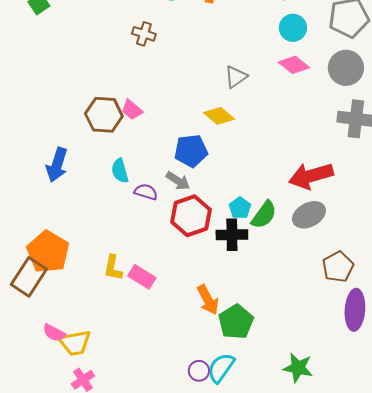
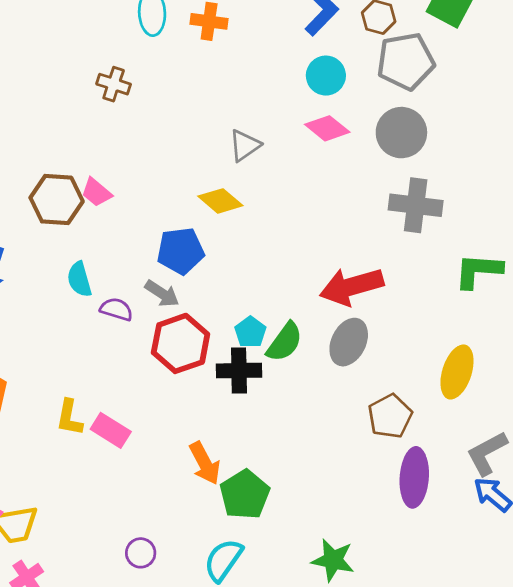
gray ellipse: (309, 215) -> (349, 342), turned -36
purple circle: (199, 371) -> (141, 553), moved

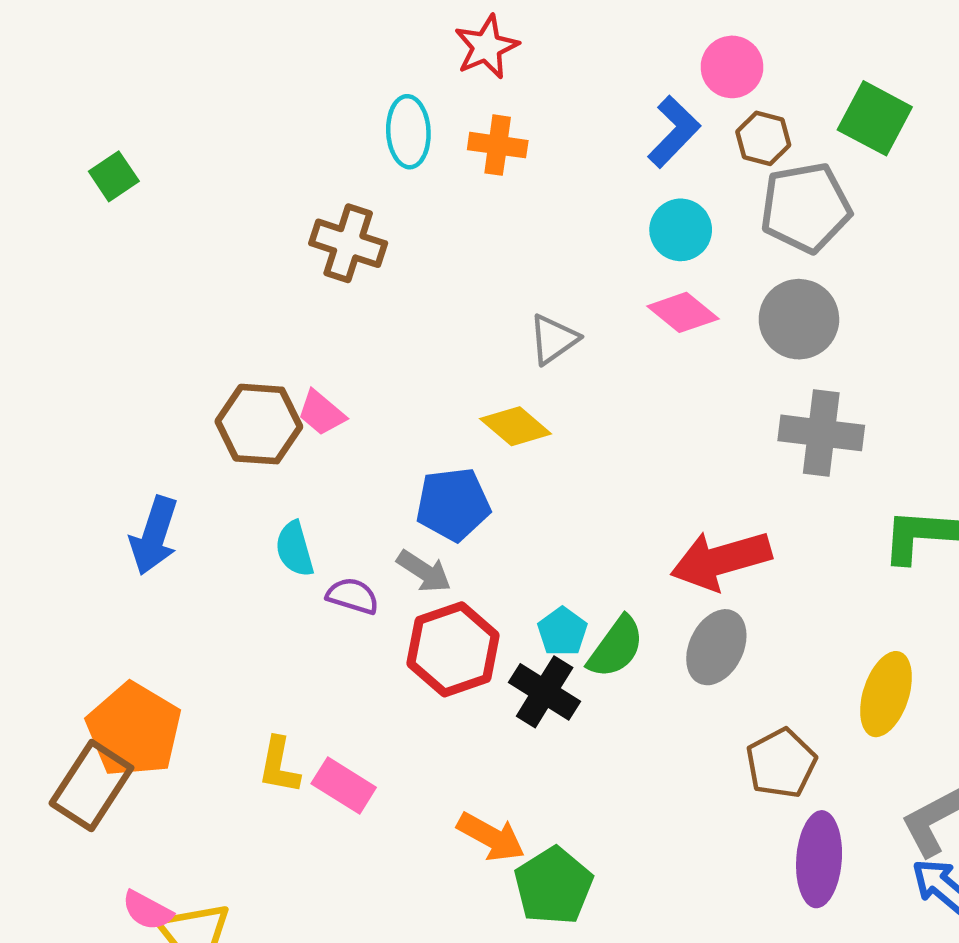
brown cross: (114, 84) -> (348, 243), size x1.4
black cross: (239, 371) -> (545, 692), turned 33
orange arrow: (205, 463) -> (491, 837), turned -33

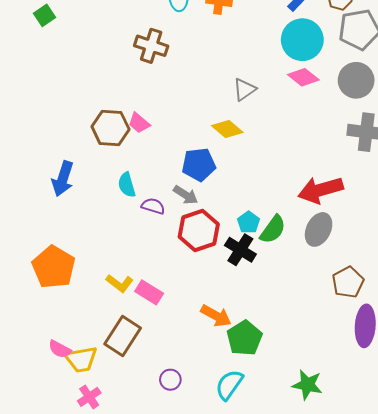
cyan circle: (681, 230) -> (302, 40), size x1.5
yellow L-shape: (279, 765) -> (120, 283), turned -64
brown rectangle: (91, 786) -> (123, 336), moved

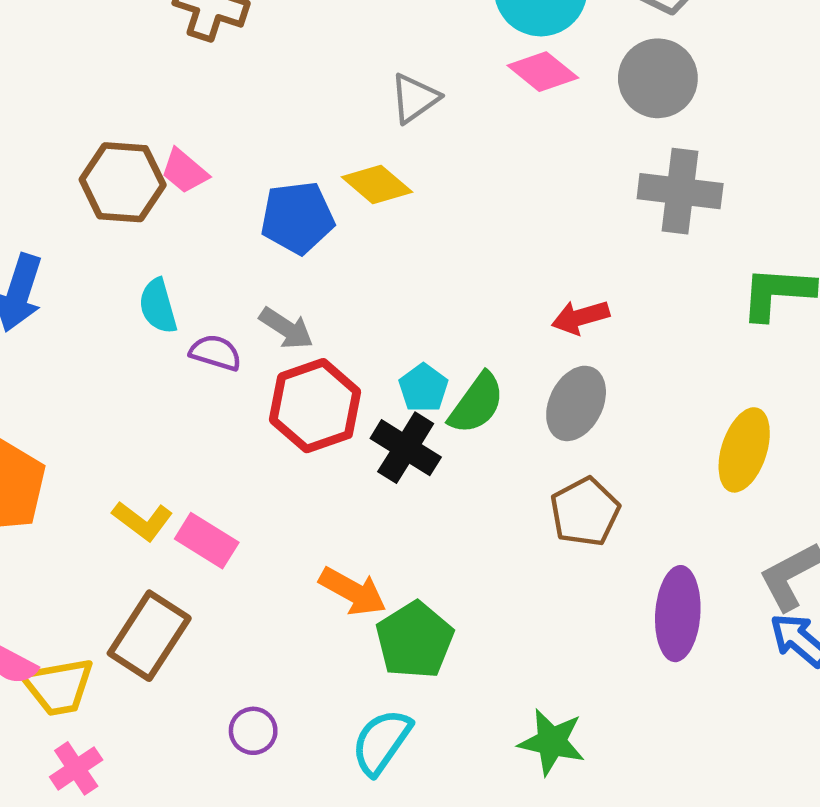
blue pentagon: (199, 165) -> (297, 218), moved
red arrow: (321, 190) -> (580, 317), size x0.6
brown pentagon: (348, 282) -> (585, 512), moved

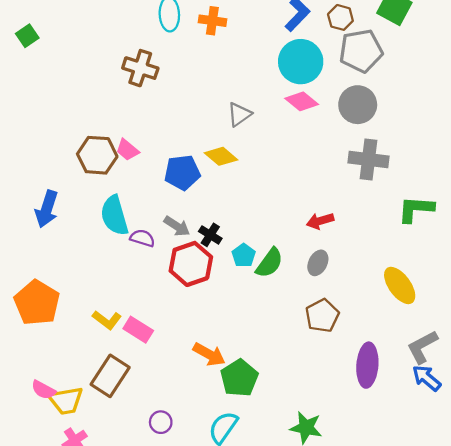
cyan semicircle: (158, 306) -> (114, 216), size x1.5
gray ellipse: (576, 403) -> (318, 263), size x0.7
black cross: (406, 448) -> (210, 235), moved, size x0.7
yellow ellipse: (744, 450) -> (400, 285), turned -54

